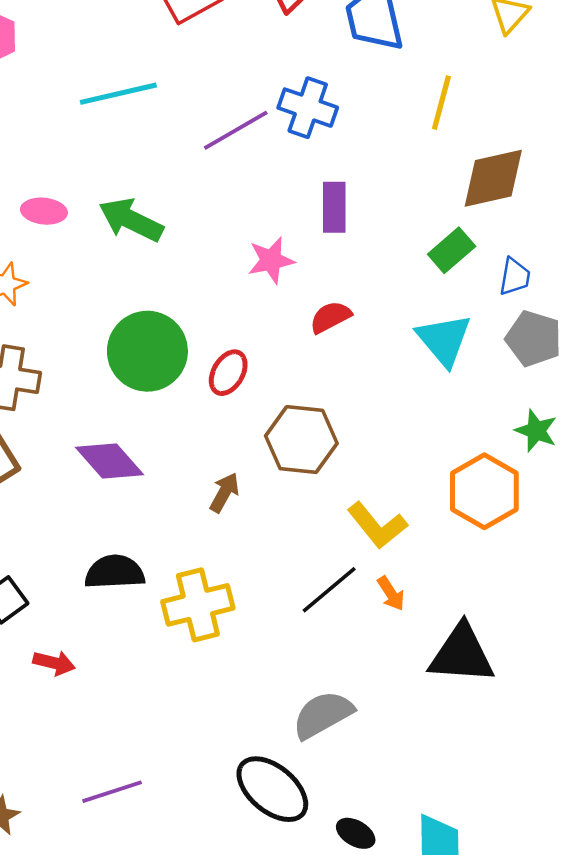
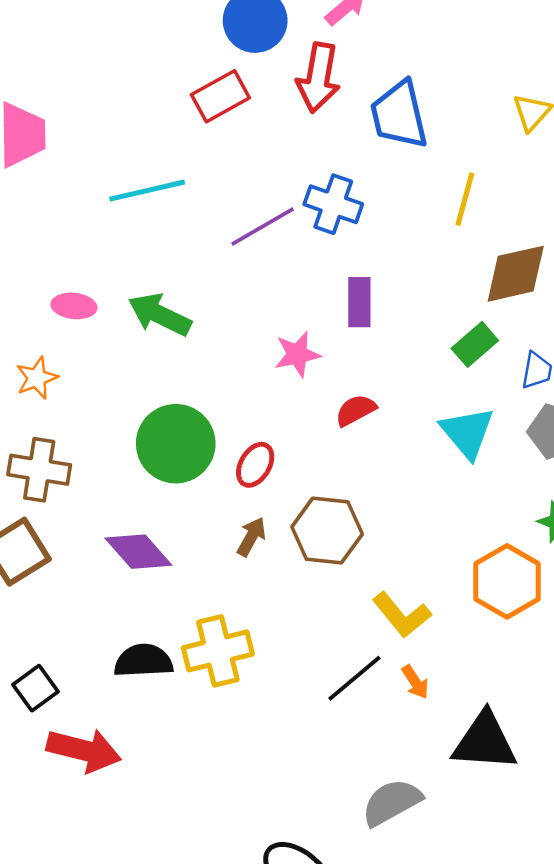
brown arrow: (224, 493) -> (251, 537), moved
yellow cross: (198, 605) -> (218, 651), moved
red arrow: (54, 663) -> (84, 750), size x1.8
gray semicircle: (323, 715) -> (392, 802), moved

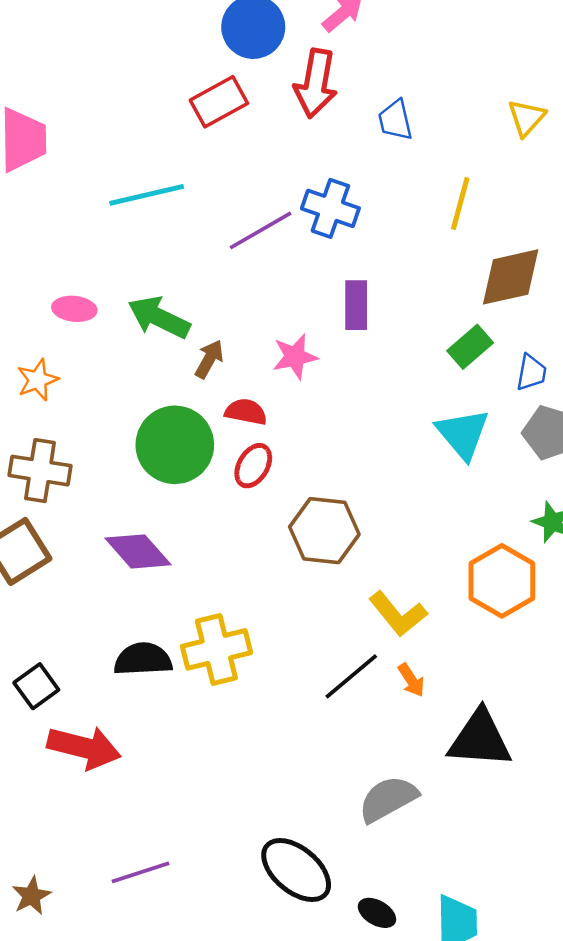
blue trapezoid: (399, 115) -> (395, 120), size x0.6
red semicircle: (356, 410) -> (246, 412), moved, turned 39
brown arrow: (251, 537) -> (209, 359), moved

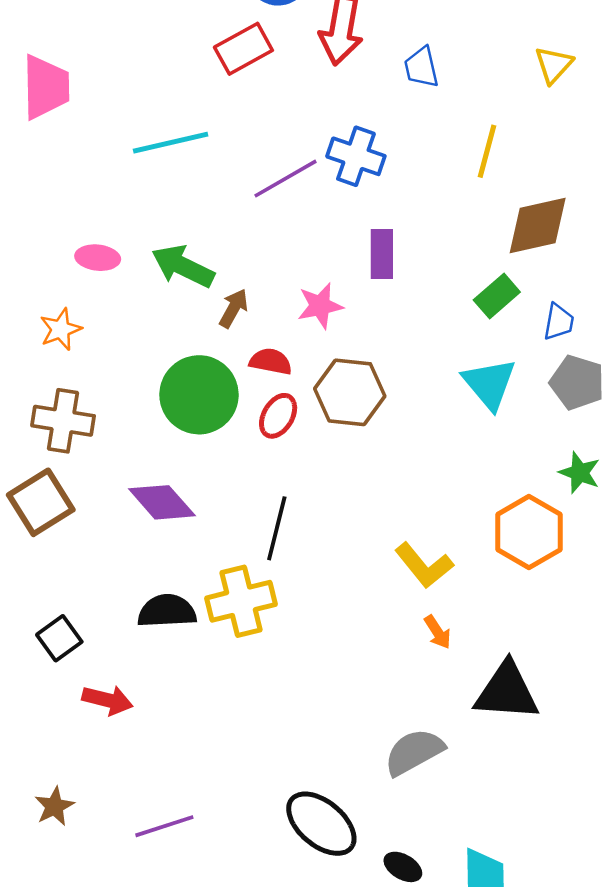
brown hexagon: (324, 531) -> (350, 392), moved
black line: (351, 676) -> (277, 528), moved, turned -36
red arrow: (84, 747) -> (108, 700), size x0.7
brown star: (31, 896) -> (54, 806), moved

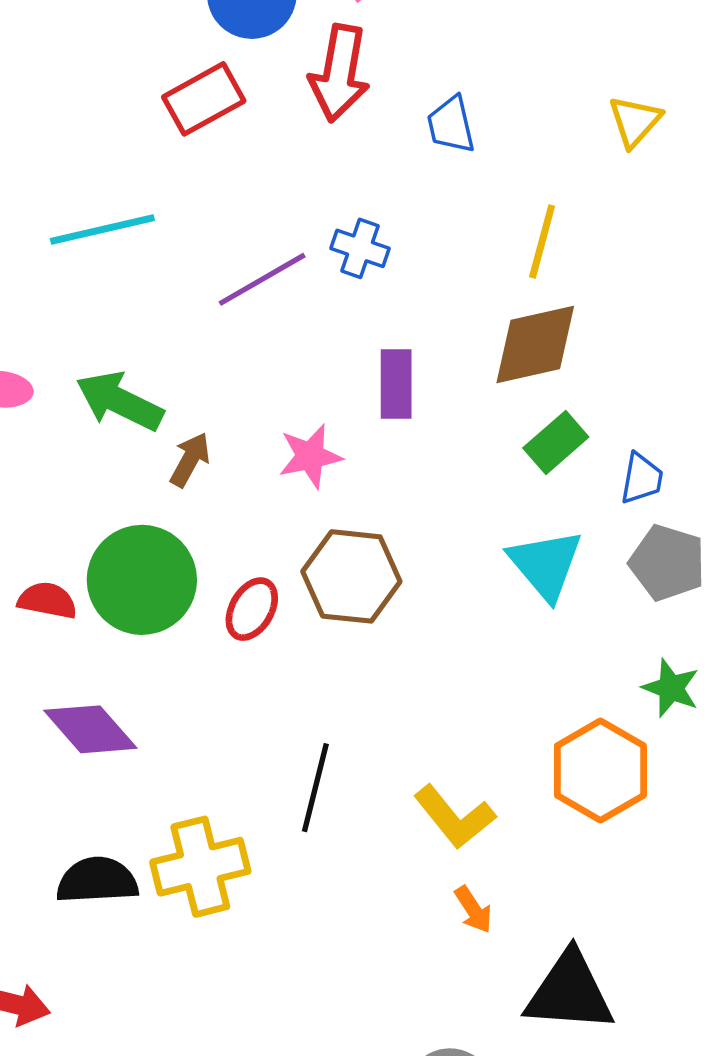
blue cross: (356, 156) -> (360, 248), size x0.7
brown diamond: (538, 225) -> (535, 345), moved
red semicircle: (271, 361) -> (47, 600), moved
black line: (277, 528) -> (315, 788), moved

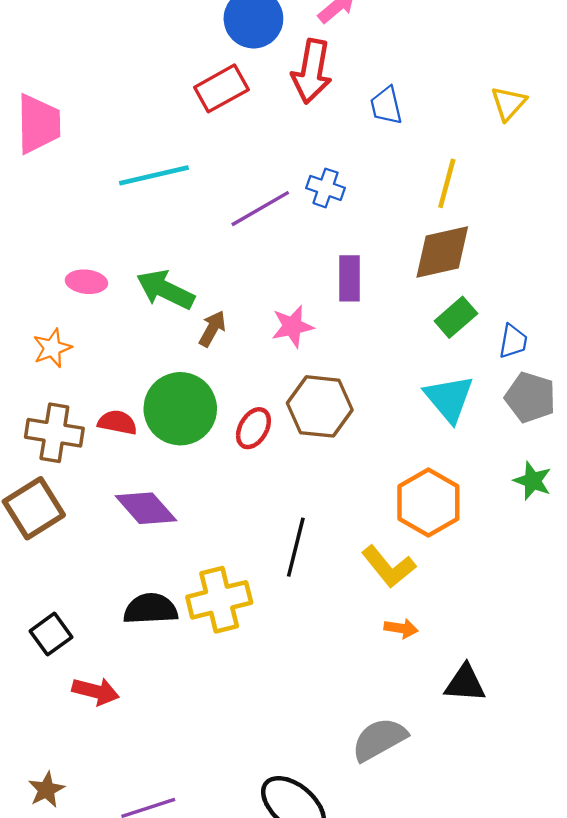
orange hexagon: (600, 771) -> (428, 503), moved
orange arrow: (473, 910) -> (401, 628), turned -48
black triangle: (570, 992) -> (465, 683), size x0.7

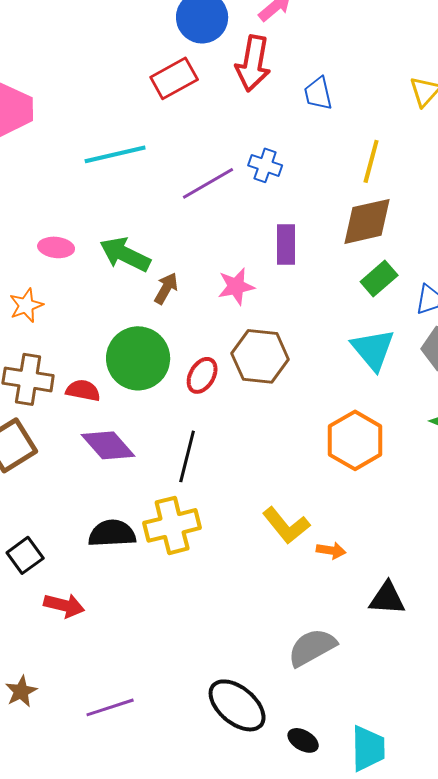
red semicircle: (117, 422) -> (83, 390), moved
black line: (296, 547) -> (187, 456), moved
yellow L-shape: (388, 567) -> (286, 525), moved

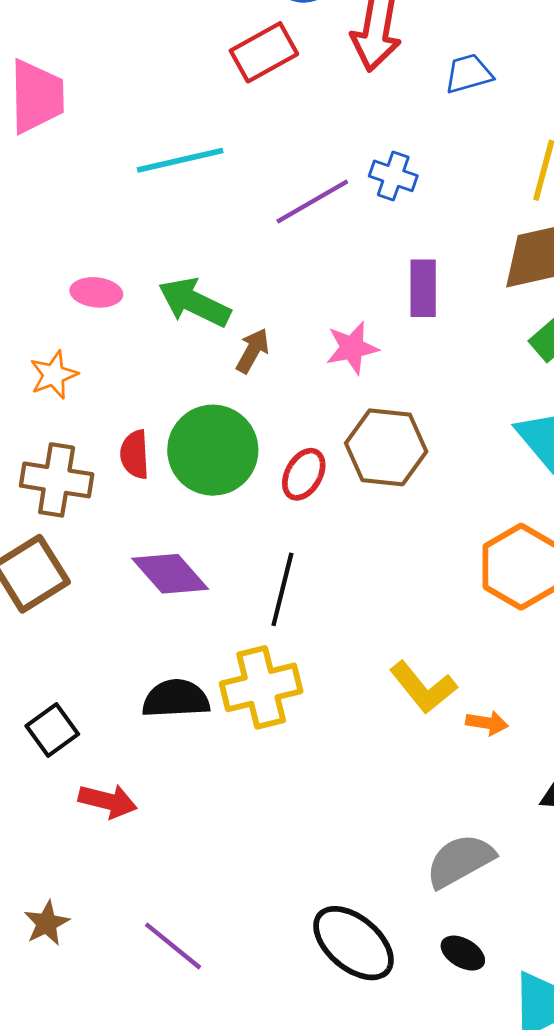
blue trapezoid: (318, 93) -> (469, 74), turned 87
red semicircle: (83, 390) -> (135, 454), moved, turned -104
purple line: (110, 707) -> (173, 946), turned 57
black ellipse: (303, 740) -> (463, 953), moved

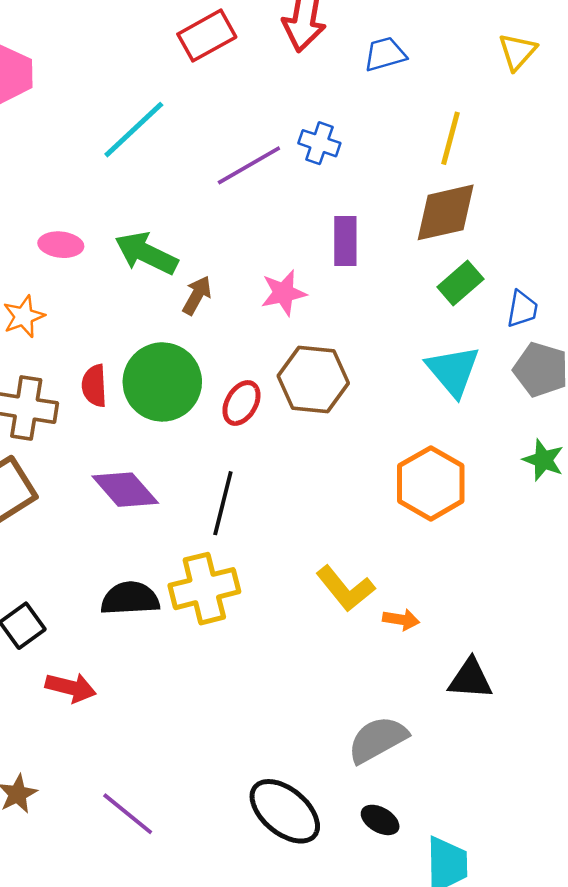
cyan line: (180, 160) -> (134, 130), turned -30

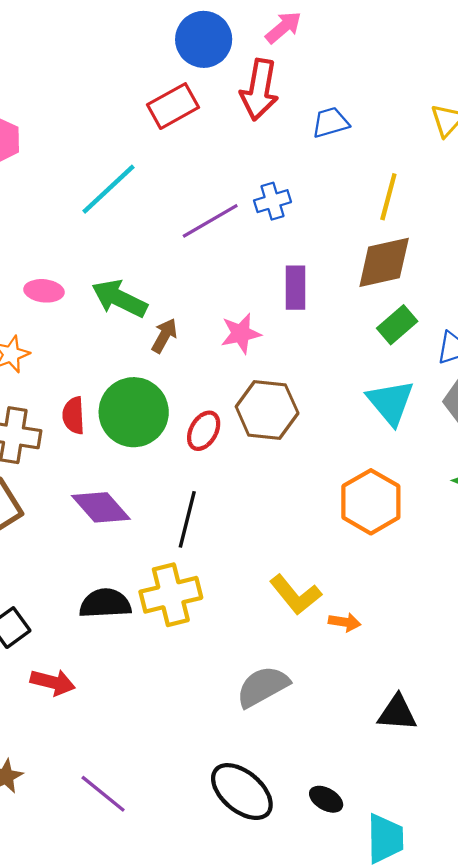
blue cross: (319, 143) -> (273, 201), turned -36
black triangle: (470, 679) -> (397, 713), moved
gray semicircle: (378, 740) -> (263, 687), moved

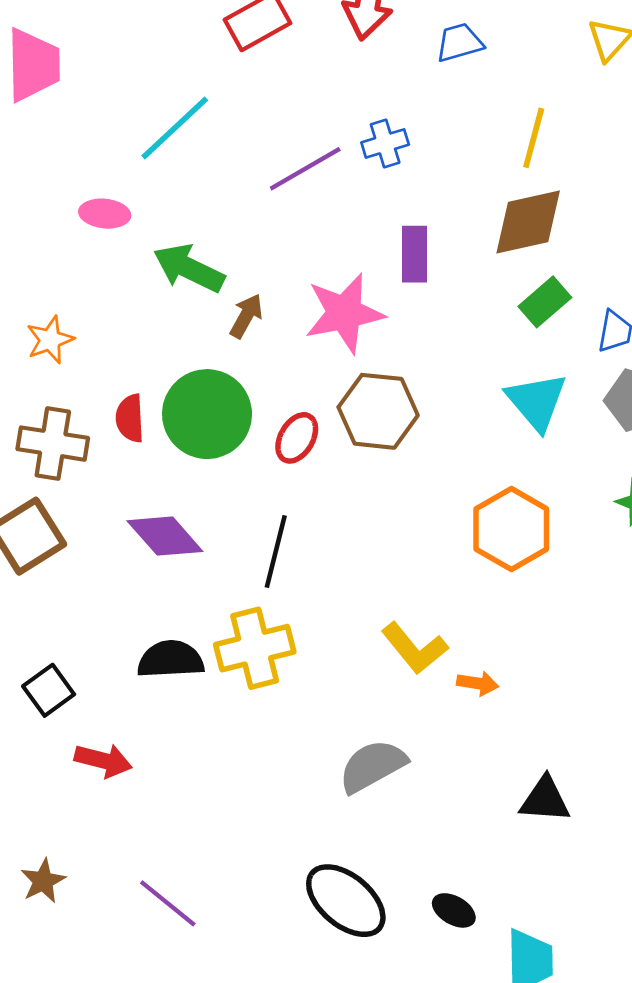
pink ellipse: (44, 291) -> (105, 214), moved
pink star: (241, 333) -> (344, 313), size x1.5

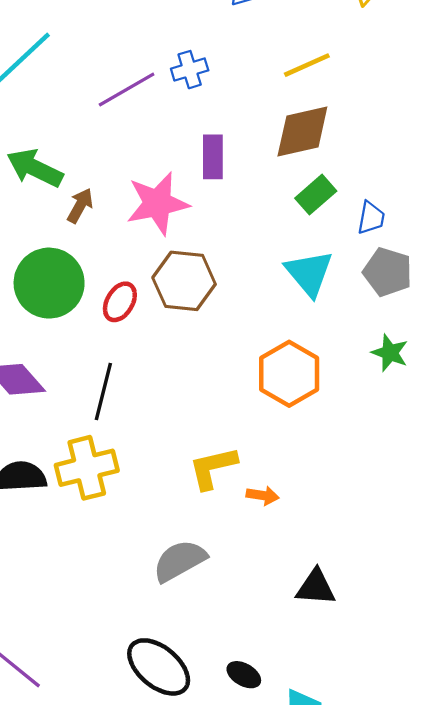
yellow line: (534, 138) -> (307, 65), turned 51
yellow L-shape: (415, 648) -> (213, 468), turned 116

